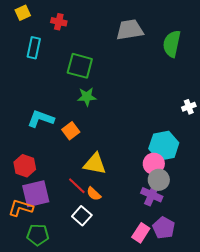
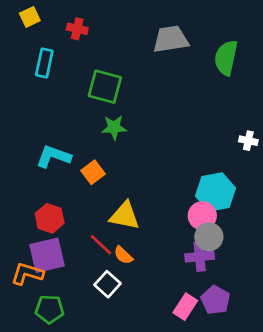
white cross: (189, 107) -> (248, 141), turned 32
red hexagon: (25, 166) -> (50, 218), moved
purple cross: (152, 195) -> (200, 257), turned -30

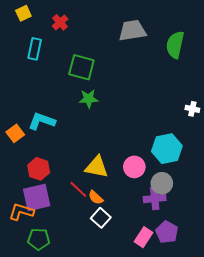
red cross: (77, 29) -> (60, 22), turned 35
orange square: (93, 172) -> (15, 133), moved
pink circle: (202, 216) -> (134, 167), moved
white square: (108, 284) -> (101, 218), moved

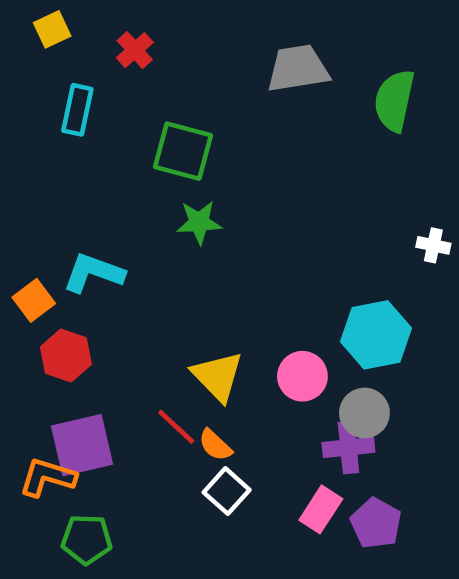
yellow triangle: (97, 167) -> (217, 376), turned 35
red hexagon: (39, 169) -> (66, 356), moved
pink rectangle: (143, 237) -> (321, 509), moved

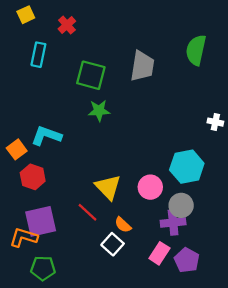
gray trapezoid: (298, 68) -> (142, 66), moved, turned 108
orange semicircle: (215, 445) -> (123, 225), moved

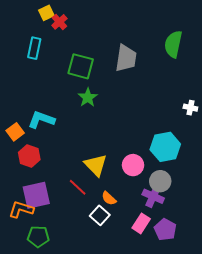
yellow square: (26, 15) -> (46, 13), moved
green star: (99, 111) -> (88, 98), turned -30
purple cross: (173, 223) -> (153, 196), turned 30

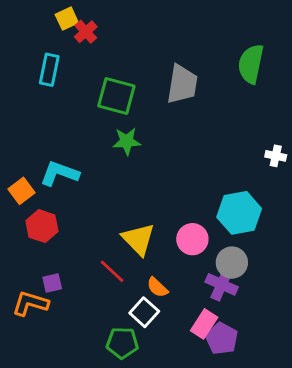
green star: (88, 98) -> (127, 141), turned 30
purple square: (36, 195) -> (52, 283), size x0.5
purple pentagon: (165, 230) -> (222, 339), moved
green pentagon: (38, 237) -> (122, 343), moved

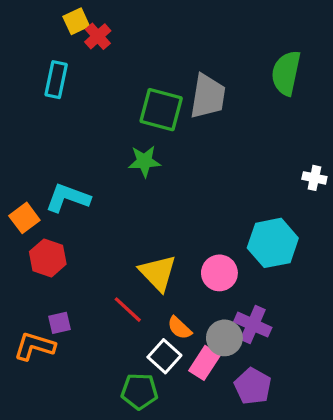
green square: (116, 96) -> (161, 110), moved
gray circle: (232, 263) -> (224, 338), moved
pink rectangle: (204, 324) -> (204, 363), moved

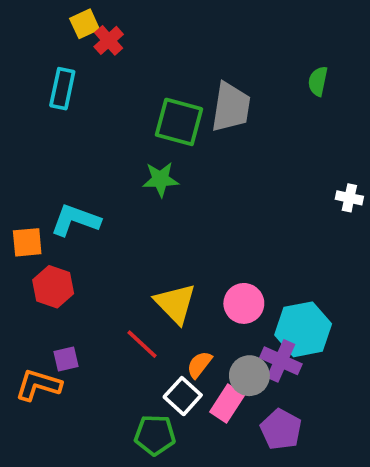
green semicircle: (286, 73) -> (318, 81), size x0.6
orange square: (24, 218) -> (27, 242), turned 32
cyan hexagon: (273, 243) -> (303, 329), moved
orange semicircle: (179, 328) -> (199, 365), turned 85

